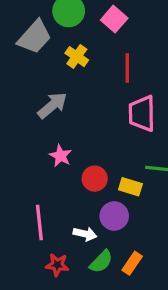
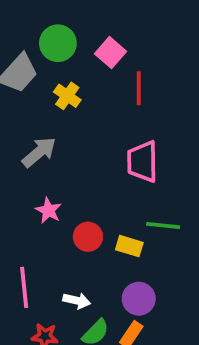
red line: (127, 68) -> (139, 88), moved
purple circle: (114, 216) -> (139, 299), moved

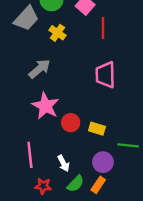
pink star: (49, 210) -> (46, 106), size x1.6
green line: (163, 225) -> (128, 145), moved
white arrow: (77, 301) -> (63, 163), turned 49

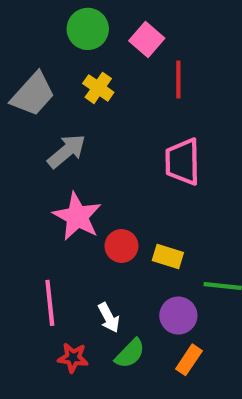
gray trapezoid: (26, 18) -> (33, 94), moved
orange rectangle: (98, 185) -> (189, 360), moved

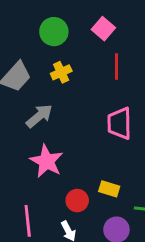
pink square: (147, 39) -> (103, 29), moved
yellow cross: (98, 88) -> (61, 72), turned 30
red circle: (121, 246) -> (77, 201), moved

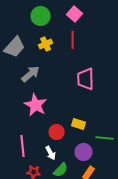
red line: (116, 67) -> (73, 40), moved

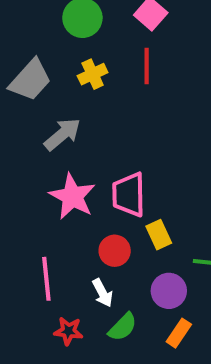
pink trapezoid: (86, 79) -> (129, 195), moved
yellow rectangle: (79, 124) -> (159, 235), turned 48

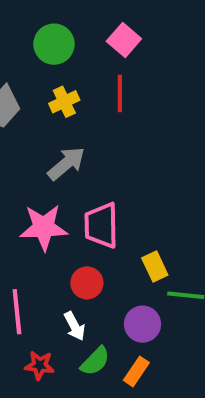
gray arrow: (62, 134) -> (66, 164), moved
pink star: (72, 197) -> (44, 227), turned -30
yellow rectangle: (159, 235) -> (155, 266), moved
orange rectangle: (179, 333) -> (136, 371), moved

